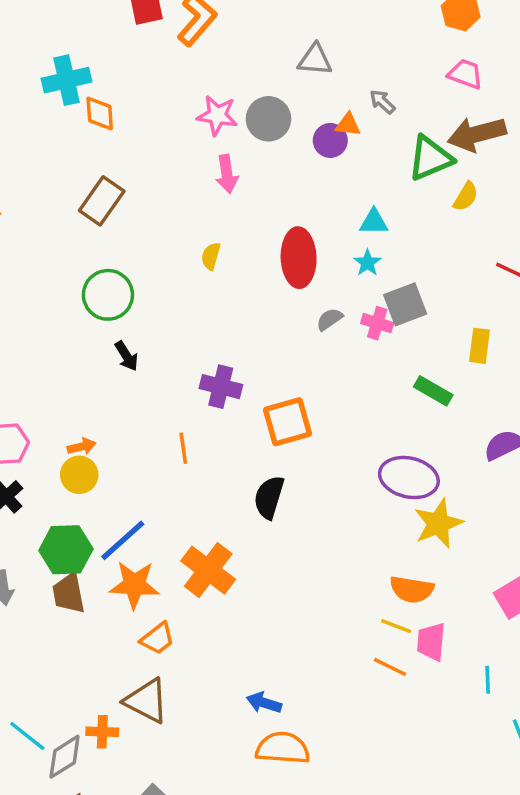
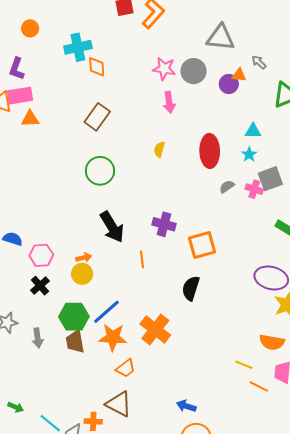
gray triangle: (315, 60) -> (221, 38), size x1.4
black arrow: (127, 356) -> (112, 227), moved, size x1.8
yellow line: (396, 626) -> (244, 365), moved

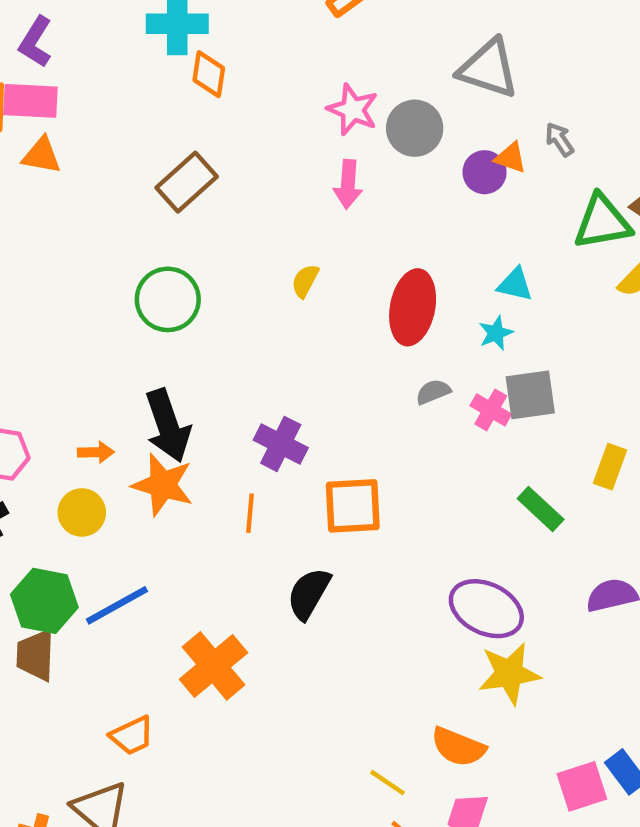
orange arrow: (84, 258) -> (96, 452), moved
orange line: (142, 259) -> (250, 513), moved
orange star: (113, 337) -> (163, 485), moved

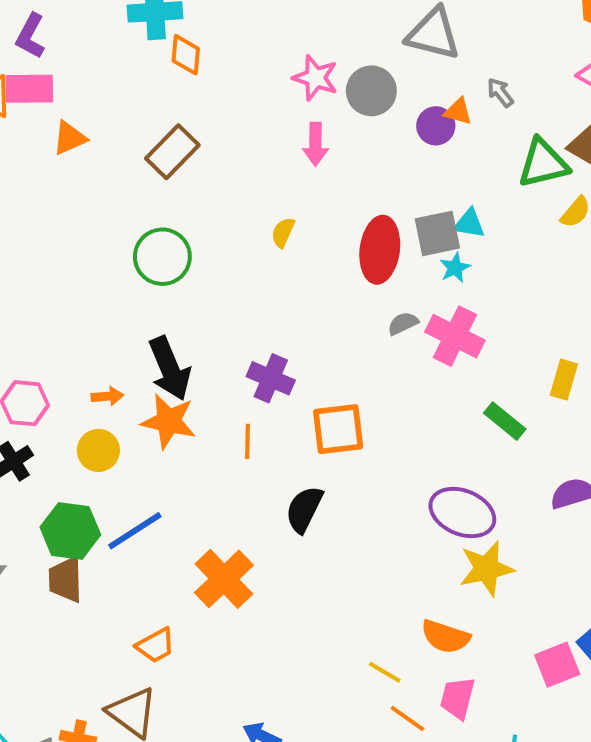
orange triangle: (42, 155) -> (70, 138), moved, turned -30
gray square: (530, 395) -> (437, 233), moved
pink cross: (491, 410) -> (455, 336), size x1.6

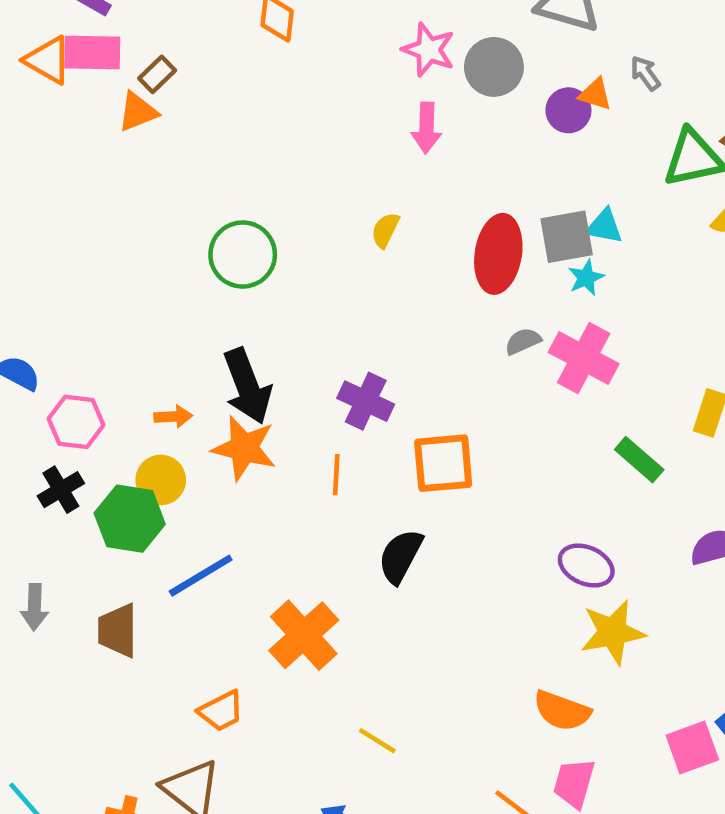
brown rectangle: (172, 152) -> (157, 74), moved, size x0.6
purple ellipse: (462, 513) -> (586, 566), size x0.7
green hexagon: (70, 531) -> (130, 519), moved
yellow line: (385, 672) -> (377, 741), moved

